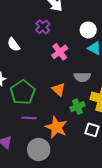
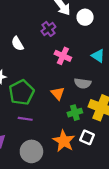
white circle: (88, 30) -> (85, 17), moved
pink cross: (60, 52) -> (63, 56), turned -35
orange star: (56, 127) -> (64, 141), moved

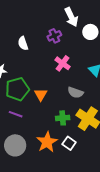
orange triangle: (58, 93) -> (41, 95), moved

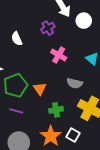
green cross: (63, 118) -> (56, 110), moved

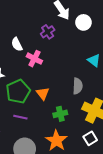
pink cross: (59, 55) -> (34, 59), moved
gray semicircle: (75, 83) -> (78, 86), turned -98
white square: (73, 135) -> (90, 138), moved, turned 32

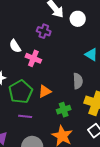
purple cross: (48, 32) -> (44, 31), turned -32
orange triangle: (43, 93) -> (45, 91), turned 48

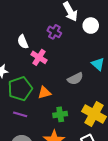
gray semicircle: (78, 81) -> (75, 79), moved, turned 56

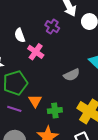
orange triangle: (44, 93) -> (35, 101), moved, turned -48

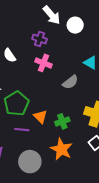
pink cross: (36, 52) -> (44, 63), moved

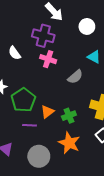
white circle: (75, 25) -> (87, 26), moved
purple cross: (40, 39) -> (43, 36), size x1.5
orange triangle: (40, 117) -> (47, 112), turned 40

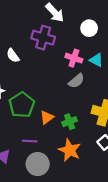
pink cross: (48, 59) -> (74, 58), moved
purple line: (30, 125) -> (30, 141), moved

